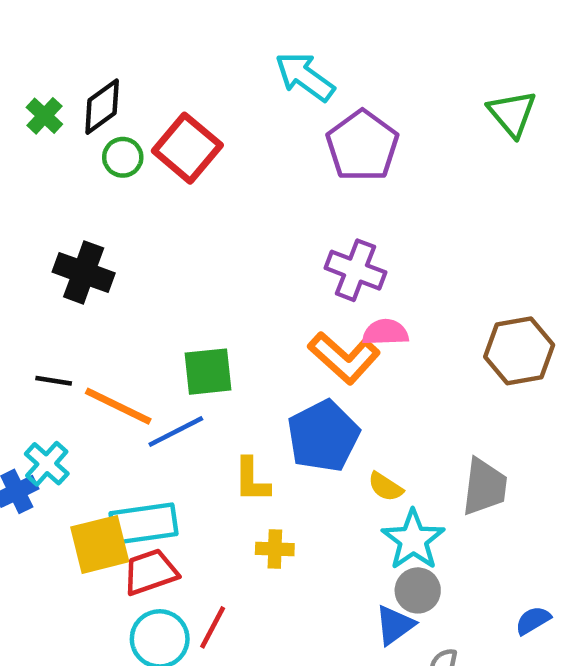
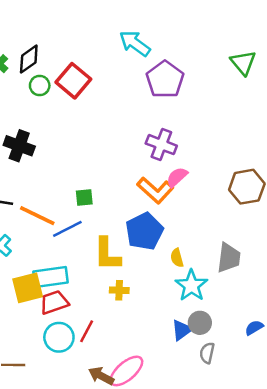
pink semicircle: (385, 332) -> (177, 177), turned -40
green square: (208, 372) -> (84, 198), size x0.7
yellow L-shape: (252, 480) -> (107, 254), size x1.4
yellow semicircle: (385, 487) -> (177, 258), turned 42
gray circle: (418, 590) -> (200, 323), moved

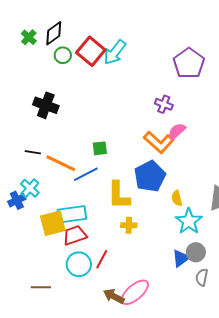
cyan arrow: (135, 43) -> (115, 52), moved, turned -88
purple pentagon: (165, 79) -> (189, 63), moved
purple cross: (161, 145) -> (164, 104), size x0.7

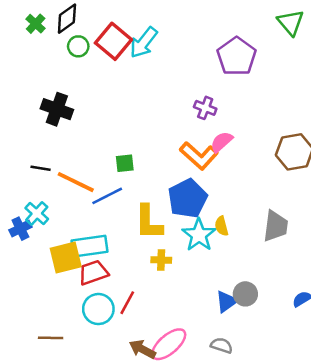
cyan star: (189, 221) -> (199, 235), moved
gray semicircle: (202, 277) -> (222, 345), moved, turned 96

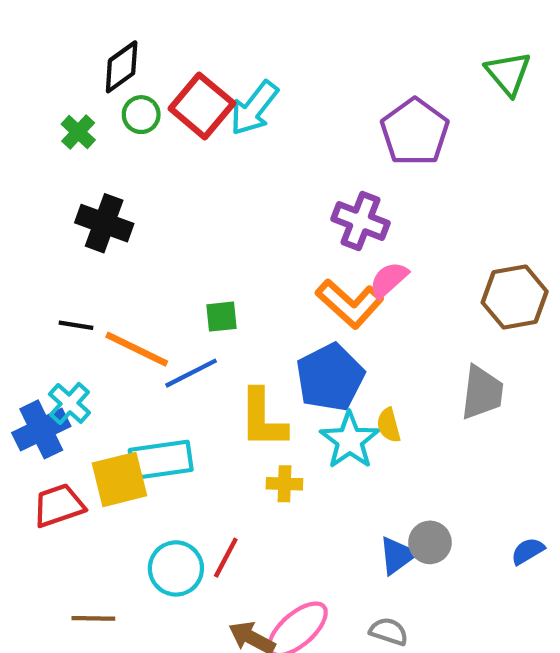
green cross: (36, 24) -> (78, 132), moved
purple cross: (205, 108) -> (360, 221), size x1.4
gray trapezoid: (276, 226) -> (482, 393), moved
blue cross: (20, 229) -> (41, 429), size x1.4
red trapezoid: (93, 273) -> (59, 505), moved

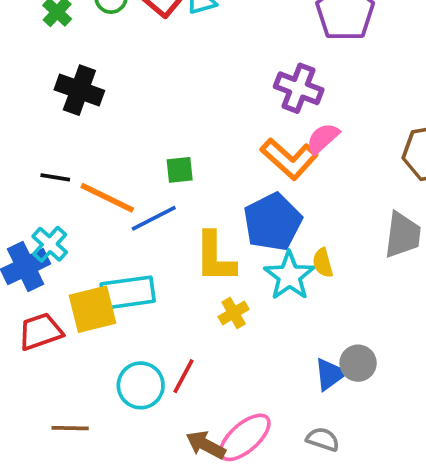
yellow cross: (284, 484) -> (234, 313), turned -32

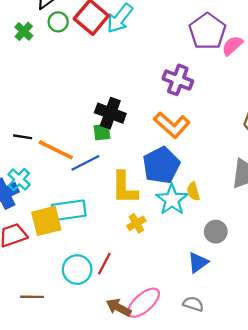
black cross: (79, 90) -> (110, 113), moved
pink semicircle: (323, 138) -> (232, 46), moved
gray circle: (358, 363) -> (216, 232), moved

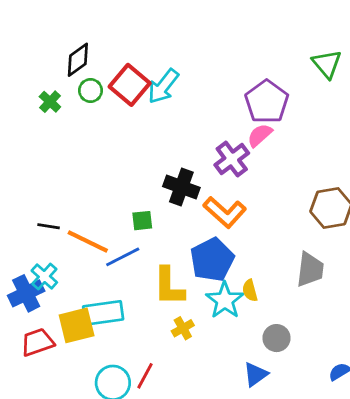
pink semicircle: (232, 46) -> (260, 135), moved
purple cross: (178, 80) -> (232, 159), turned 32
black cross: (110, 113) -> (181, 187), moved

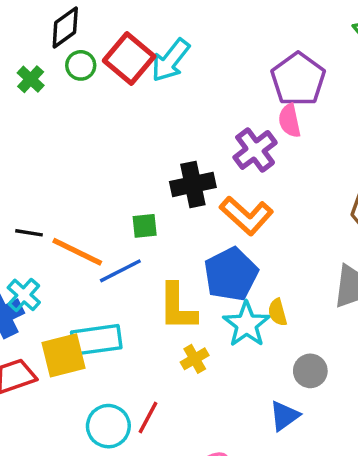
pink semicircle: (260, 135) -> (290, 121), turned -60
black cross: (181, 187) -> (193, 184), turned -32

